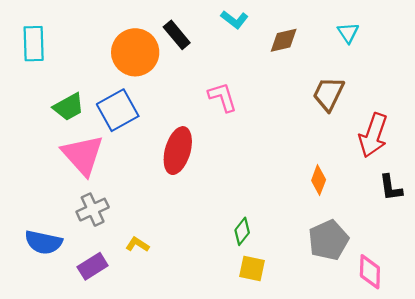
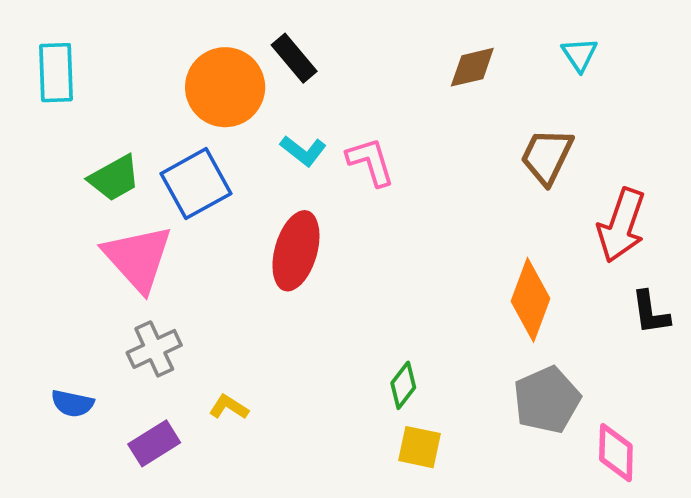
cyan L-shape: (235, 20) -> (303, 151), moved
orange diamond: (319, 180) -> (530, 300), size x1.6
blue semicircle: (43, 242) -> (72, 403), size x0.7

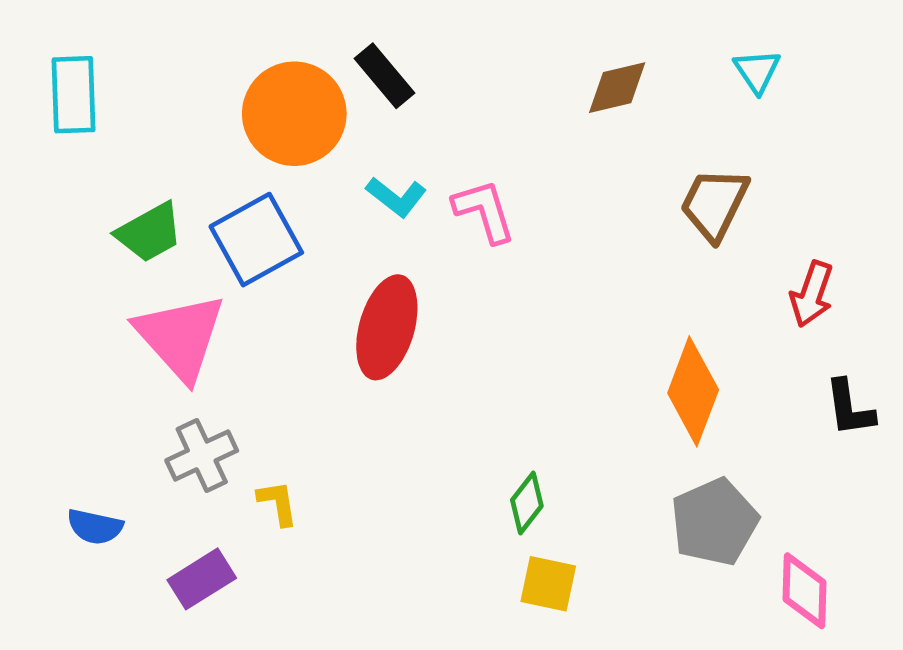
red arrow: (621, 225) -> (812, 294), size x0.7
yellow L-shape: (229, 407) -> (278, 503), moved, turned 48

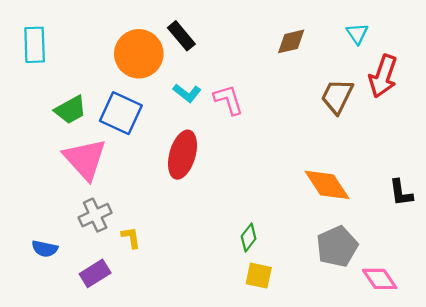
blue square: (256, 240) -> (121, 113), turned -36
red arrow: (812, 294) -> (383, 76), moved, size x1.4
orange diamond: (693, 391) -> (327, 185), turned -54
pink diamond: (805, 591) -> (380, 279), turned -36

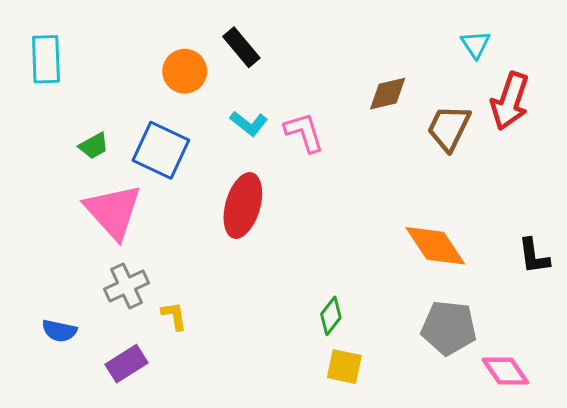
brown diamond: (291, 41) -> (388, 94), moved
orange circle: (139, 54) -> (185, 71), size x0.7
green trapezoid: (70, 110) -> (94, 146), size x0.7
gray pentagon: (337, 246) -> (449, 328), turned 30

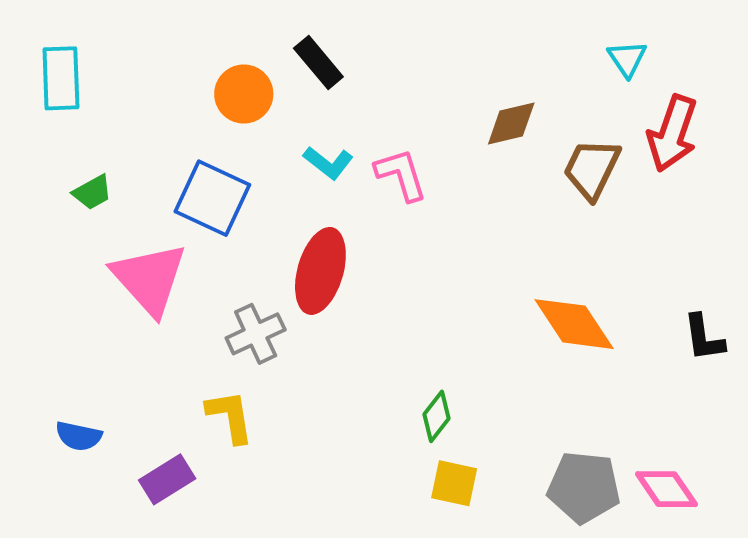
green trapezoid: (94, 146) -> (92, 192), moved
gray cross: (126, 286) -> (256, 334), moved
yellow L-shape: (174, 316) -> (230, 416), size x1.4
gray pentagon: (449, 328) -> (584, 487), moved

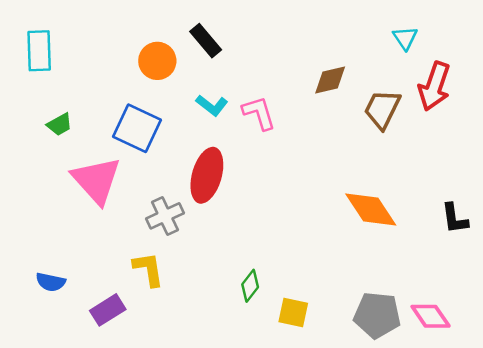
green diamond: (436, 416) -> (250, 286), moved

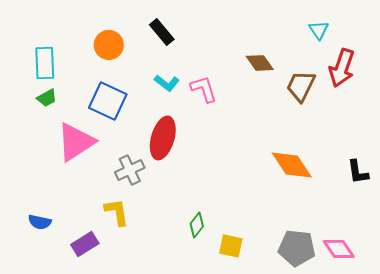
cyan rectangle: (39, 51) -> (45, 63), moved
orange circle: (157, 61) -> (109, 45), moved
brown diamond: (330, 80) -> (260, 63), turned 68
pink triangle: (96, 180) -> (76, 142), turned 39

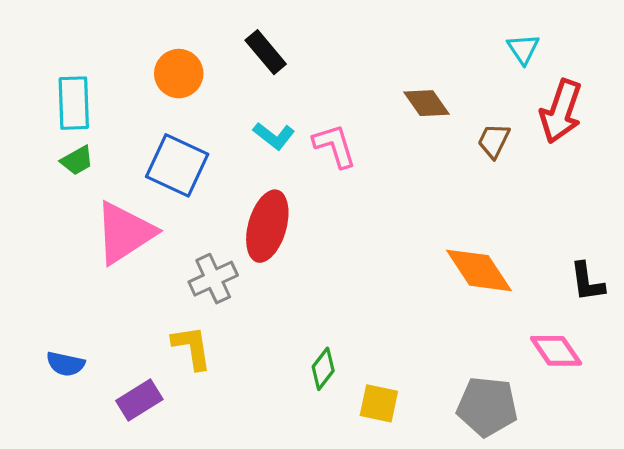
brown trapezoid: (301, 86) -> (494, 141), size x0.7
pink diamond: (339, 249) -> (556, 351), moved

